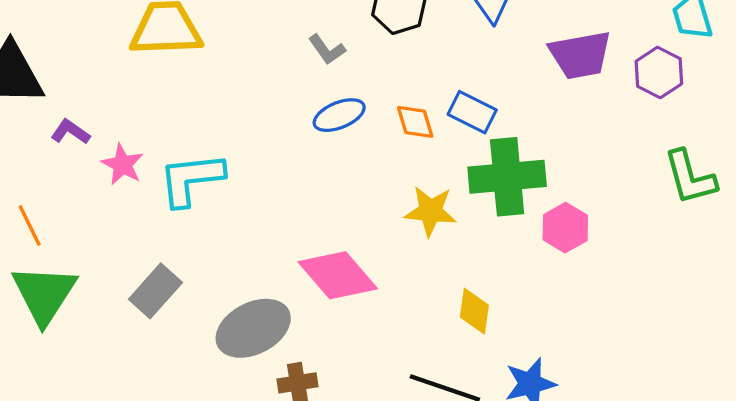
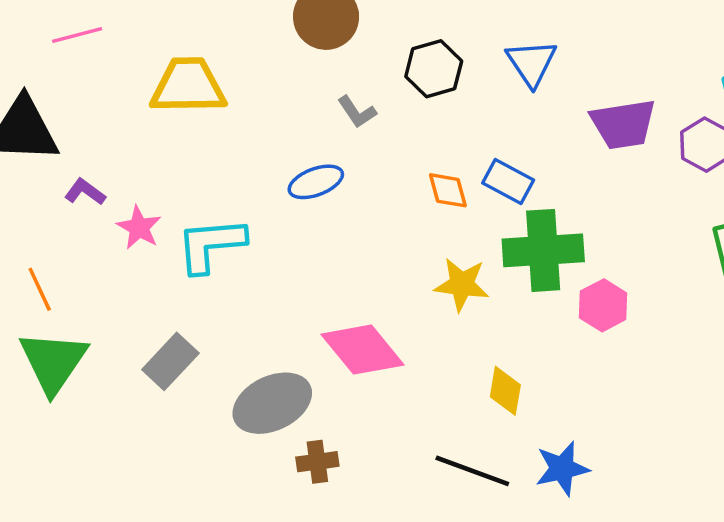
blue ellipse: (339, 115) -> (316, 182), moved

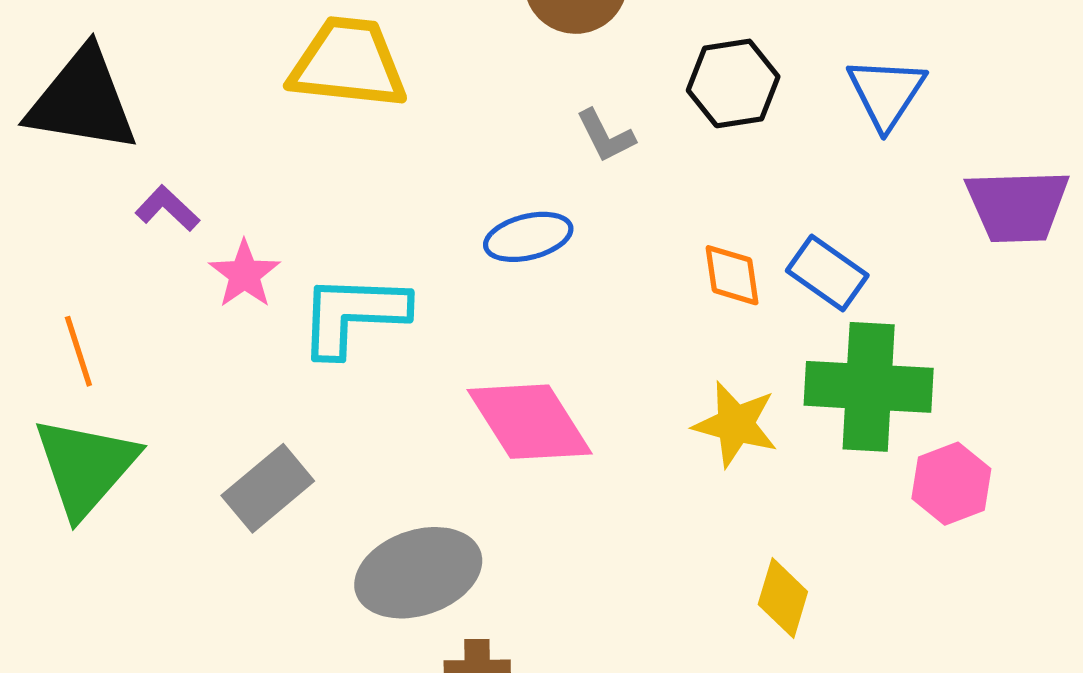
pink diamond: (363, 350) -> (530, 422), moved

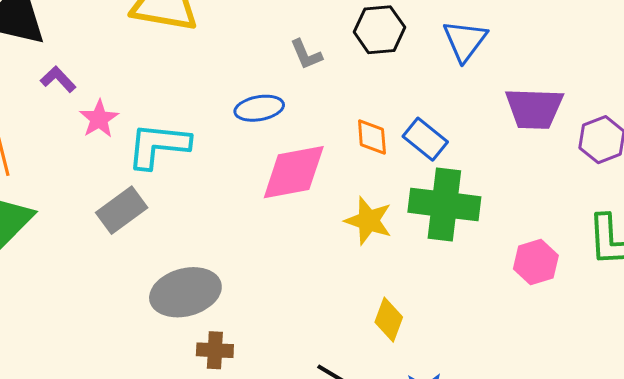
pink diamond: (530, 422) -> (294, 172), moved, turned -72
pink hexagon: (951, 484) -> (536, 262), moved
gray rectangle: (268, 488) -> (122, 210), moved

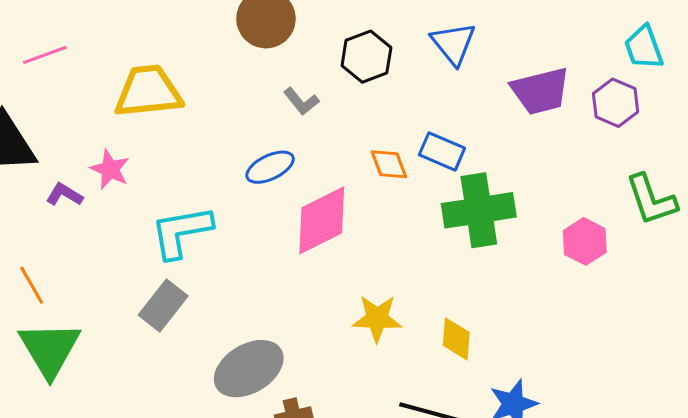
pink star: (99, 119) -> (110, 169), moved
yellow star: (368, 221) -> (377, 318), moved

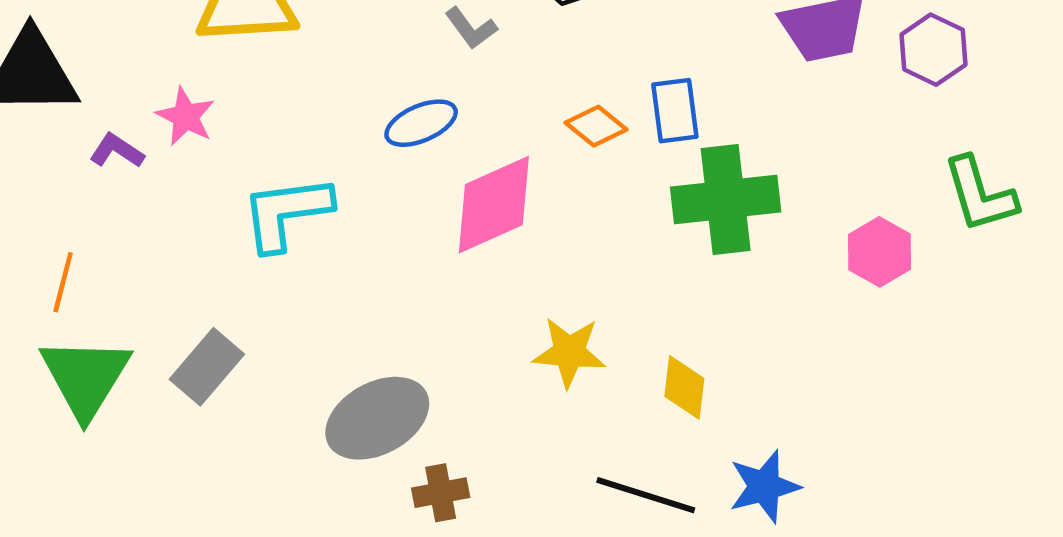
blue rectangle: (442, 151) -> (675, 111), turned 57
orange diamond: (389, 164) -> (596, 126), turned -33
orange line: (32, 285) -> (63, 282), turned 42
gray rectangle: (163, 306) -> (207, 367), moved

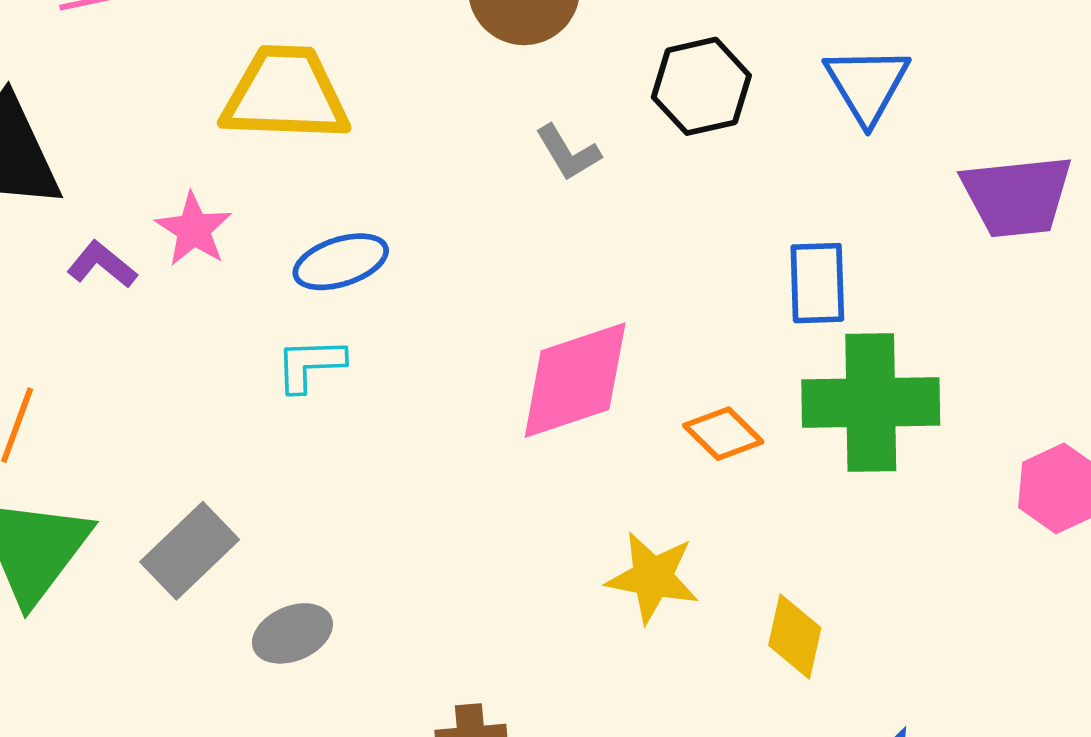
blue ellipse: (421, 123) -> (341, 262), moved
orange diamond: (596, 126) -> (723, 434), moved
cyan L-shape: (286, 213) -> (310, 365), size x0.6
gray ellipse: (377, 418) -> (292, 633), moved, size x0.6

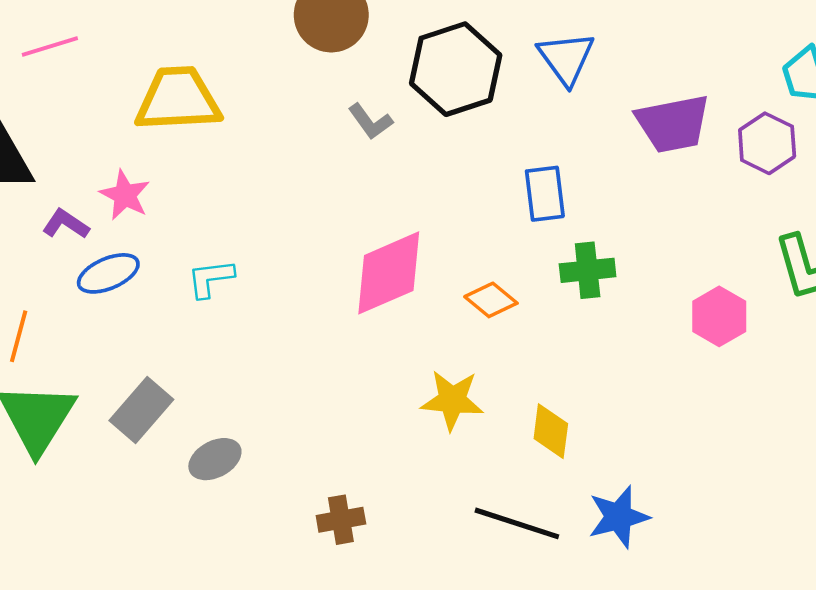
black hexagon: (701, 86) -> (456, 69), size x1.4
blue ellipse: (341, 262) -> (108, 273), moved
green cross: (871, 402) -> (588, 270), size x0.6

